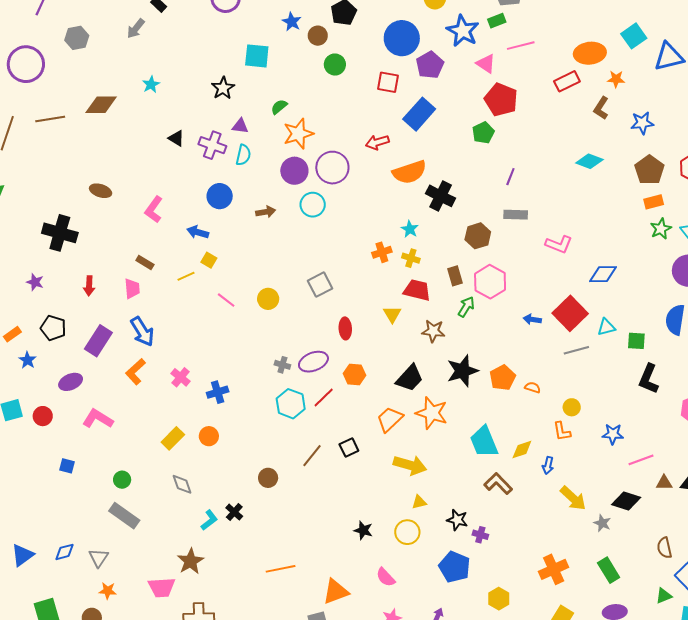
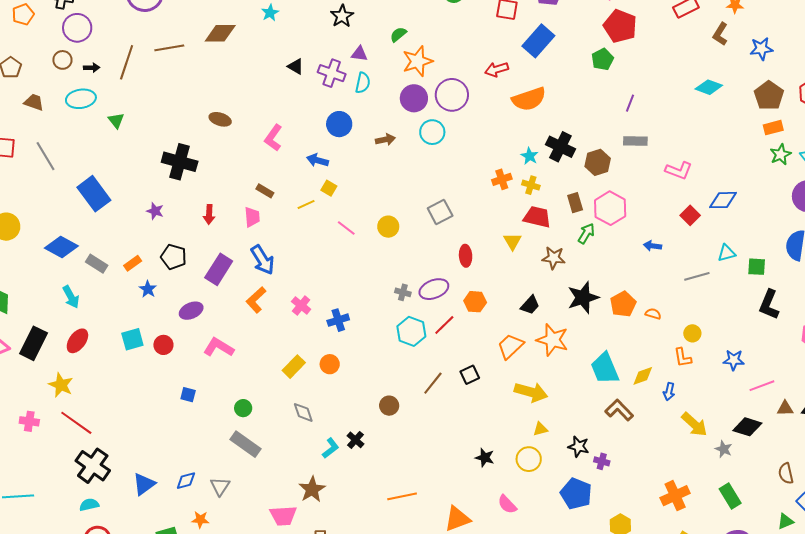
black cross: (441, 196) -> (560, 147), moved
red square: (570, 313) -> (690, 215), moved, size x0.6
black trapezoid: (410, 378) -> (530, 305), size x0.7
orange star: (108, 591) -> (200, 520), moved

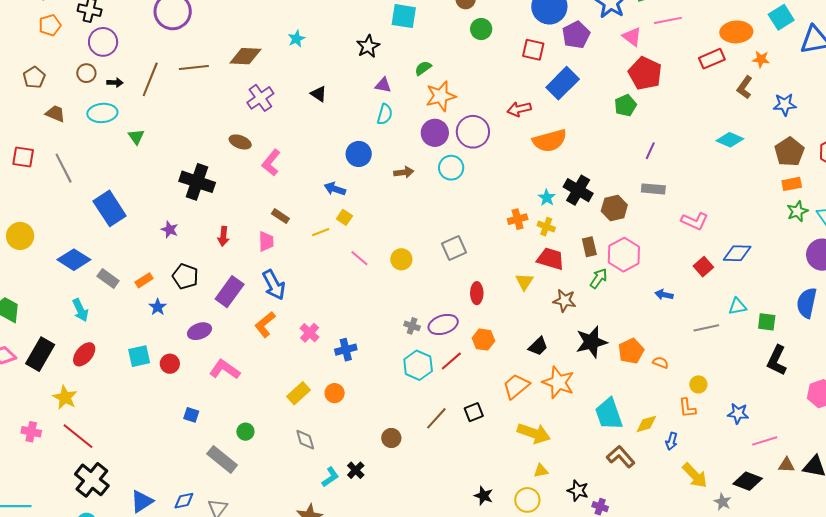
purple cross: (332, 73) -> (260, 98), moved, turned 32
pink L-shape: (273, 138) -> (271, 163), moved
gray rectangle: (246, 444) -> (222, 459), moved

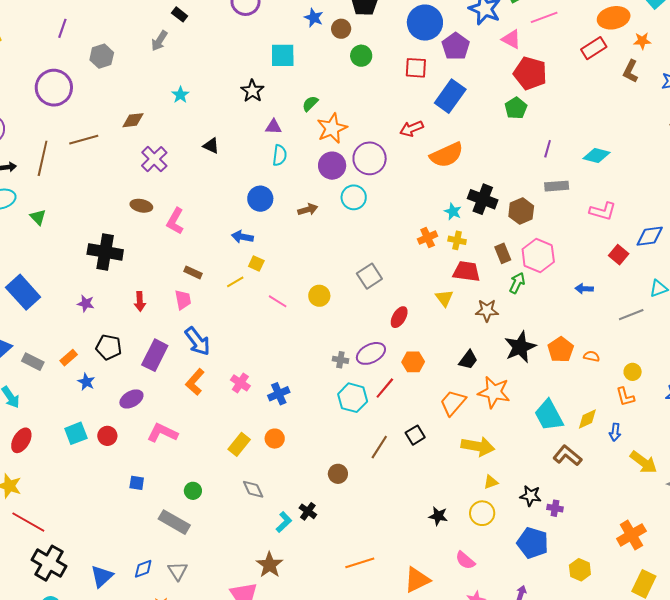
brown diamond: (245, 56) -> (133, 120), size x0.7
cyan diamond: (730, 140) -> (597, 155), moved
red ellipse: (477, 293) -> (399, 317), turned 40

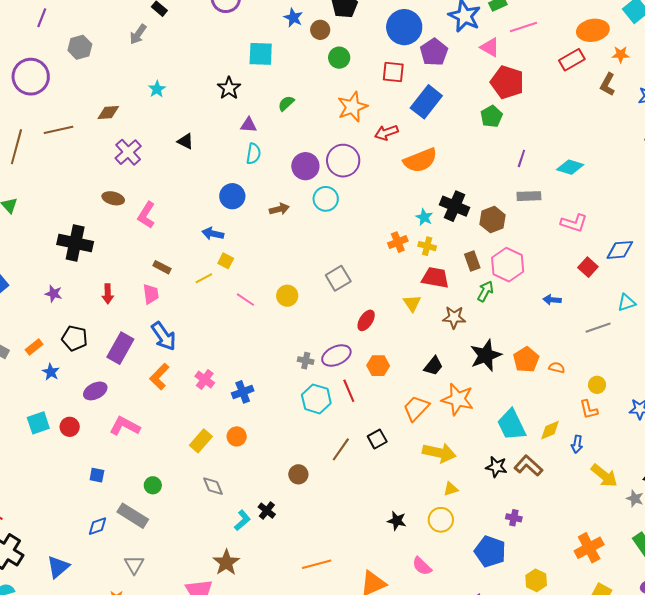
orange star: (332, 128) -> (353, 107), moved
red line: (385, 388) -> (349, 391), turned -65
black star: (531, 496) -> (496, 467), moved
blue diamond: (143, 569) -> (97, 526), moved

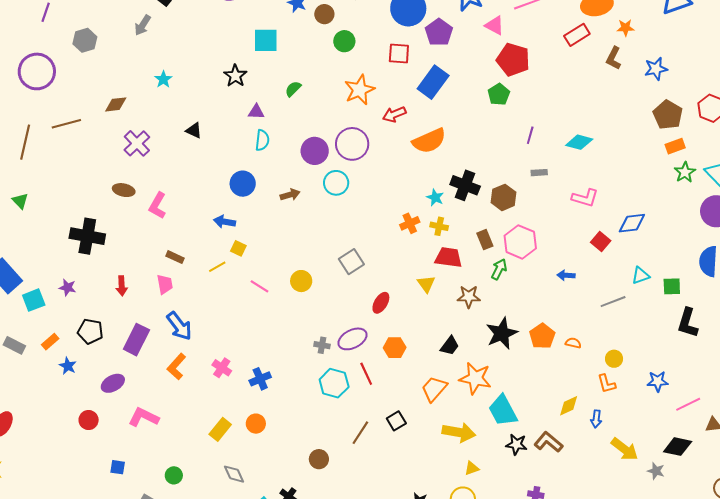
gray rectangle: (529, 196) -> (539, 173), size x0.7
cyan square: (38, 423) -> (34, 300), moved
cyan trapezoid: (512, 425) -> (503, 411), moved

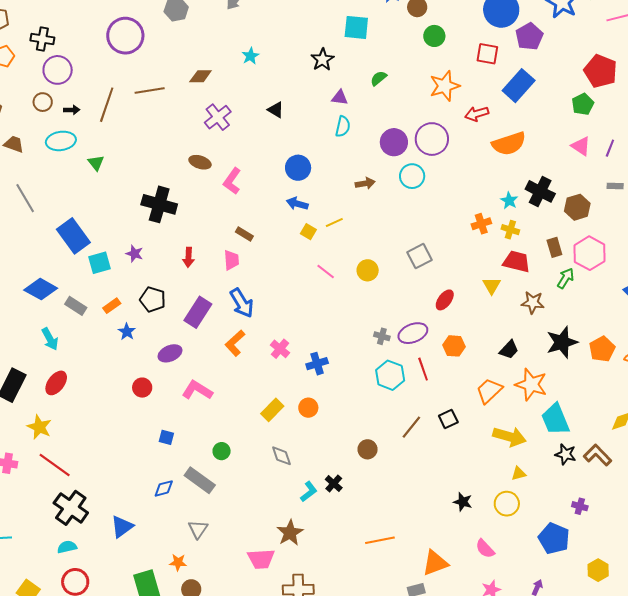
pink triangle: (495, 25) -> (581, 146), moved
blue circle: (243, 184) -> (298, 168), moved
yellow line: (217, 267) -> (334, 223), moved

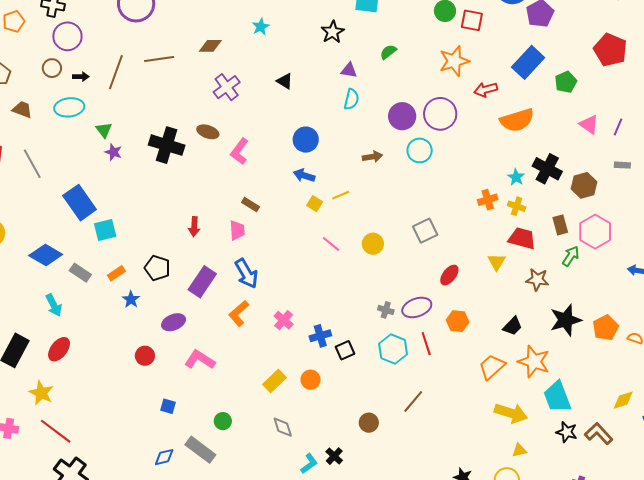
red square: (487, 54) -> (472, 20), moved
green pentagon: (583, 104) -> (566, 82), moved
black cross: (159, 204) -> (167, 145), moved
purple star: (134, 254) -> (113, 152), moved
black square: (448, 419) -> (345, 350), moved

